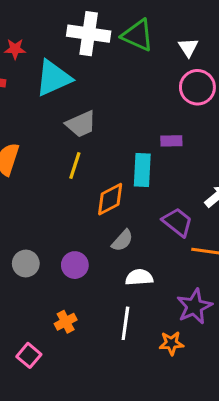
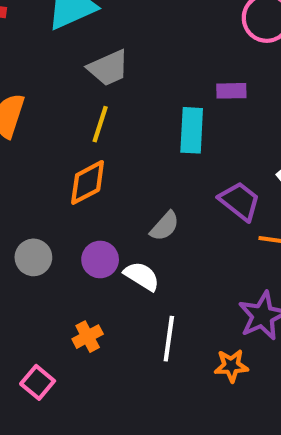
orange diamond: (110, 199) -> (88, 182), moved
white semicircle: (139, 277) -> (142, 276), moved, turned 36

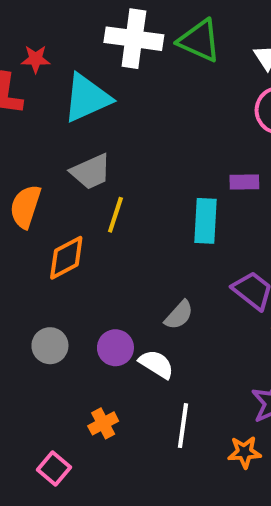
gray trapezoid: (108, 68) -> (91, 172), moved
orange diamond: (88, 182) -> (66, 258), moved

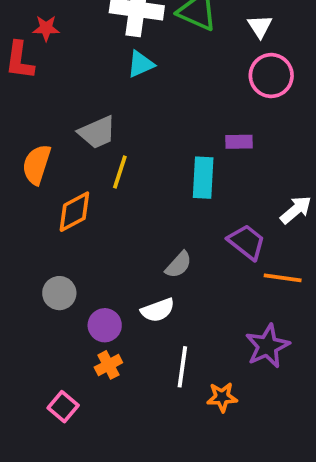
cyan triangle: (87, 98) -> (141, 64), moved, size x0.6
purple circle: (115, 348) -> (105, 325), moved
white semicircle: (156, 364) -> (158, 310), turned 128
orange star: (244, 452) -> (222, 397), moved

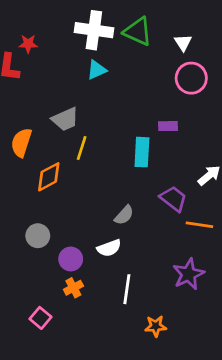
orange star: (222, 397) -> (156, 326), moved

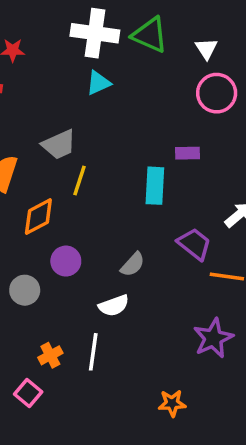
purple circle: (71, 259) -> (66, 261), moved
orange cross: (73, 288) -> (50, 355), moved
white line: (127, 289) -> (93, 352), moved

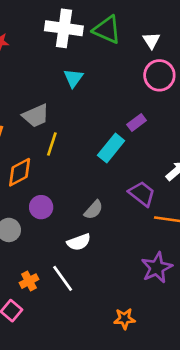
cyan triangle: (98, 83) -> (73, 78), moved, turned -30
purple rectangle: (187, 153) -> (137, 122), turned -36
cyan rectangle: (155, 186) -> (111, 148), turned 36
white line: (93, 352) -> (63, 278), turned -44

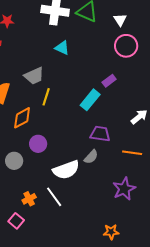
cyan triangle: (73, 78) -> (62, 48), turned -42
purple trapezoid: (142, 194) -> (100, 134), moved, turned -30
gray semicircle: (94, 210) -> (91, 157), moved
white semicircle: (79, 242) -> (66, 170), size x1.5
orange star: (124, 319) -> (111, 232), moved

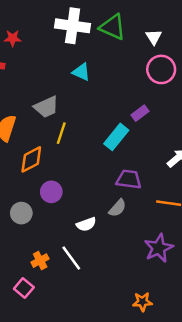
white semicircle: (66, 170) -> (86, 224), size x0.6

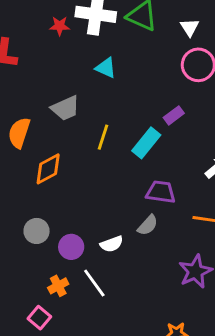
red star: (13, 38) -> (60, 26), moved
yellow line: (61, 133) -> (103, 137), moved
purple circle: (51, 192) -> (71, 247), moved

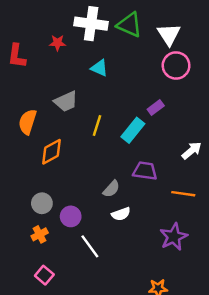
red star: (60, 26) -> (57, 43), moved
white triangle: (190, 27) -> (169, 34), size x1.5
gray semicircle: (148, 225) -> (111, 189), moved
white semicircle: (112, 244) -> (121, 214), moved
orange cross: (58, 286) -> (40, 234), moved

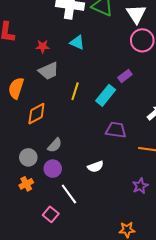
red star: (57, 43) -> (43, 46), moved
gray semicircle: (111, 189) -> (55, 145), moved
purple star: (174, 237) -> (140, 186), size x0.7
pink square: (44, 275) -> (51, 214), moved

